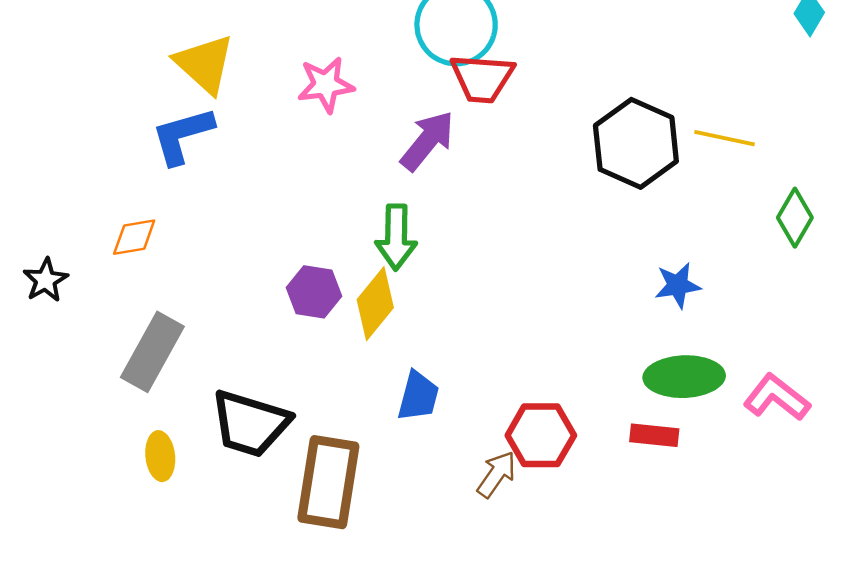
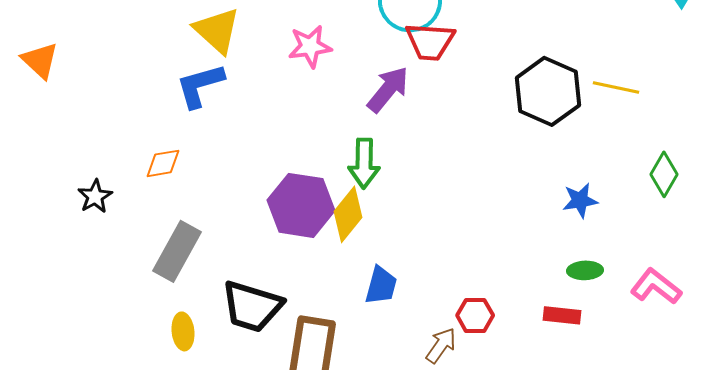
green diamond: (795, 218) -> (664, 174), moved
purple hexagon: (314, 292) -> (301, 205), size x1.6
green ellipse: (684, 377) -> (585, 270), size x0.6
red hexagon: (541, 435) -> (475, 315), size x0.7

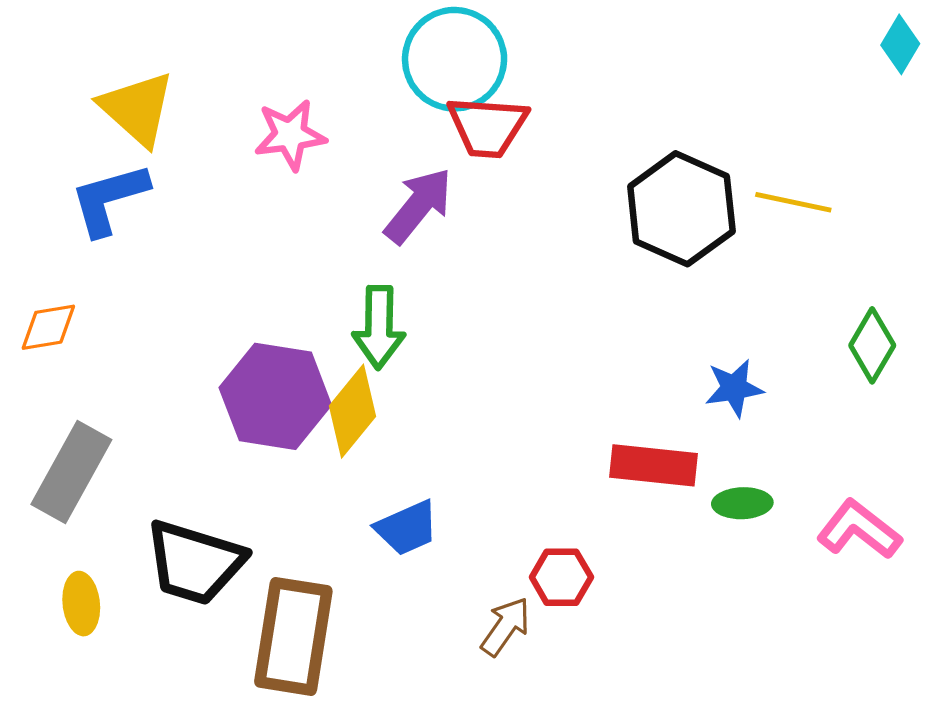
blue trapezoid: (381, 285) -> (407, 528), turned 51
red rectangle: (562, 315) -> (654, 465), moved, size x1.4

